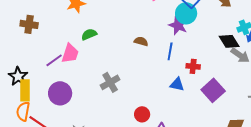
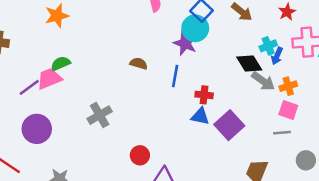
green semicircle: (89, 34) -> (61, 63), moved
pink trapezoid: (70, 53) -> (49, 79), turned -130
blue triangle: (177, 84) -> (200, 116), moved

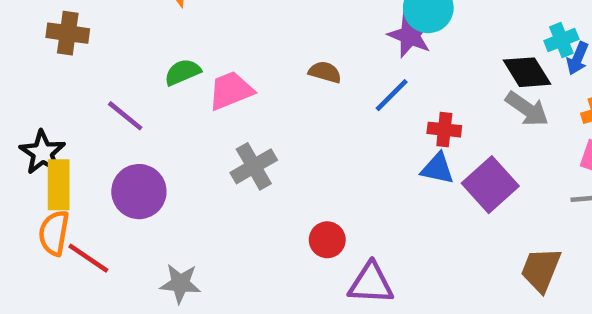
blue line: (175, 76) -> (392, 95), turned 35
pink trapezoid: (49, 79) -> (231, 91), moved
gray arrow: (263, 81) -> (527, 109), moved
purple line: (29, 87) -> (125, 116), turned 75

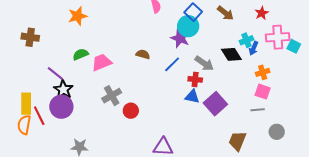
gray arrow: (527, 109) -> (204, 63), moved
black star: (42, 153) -> (63, 90), moved
red circle: (327, 240) -> (131, 111), moved
red line: (88, 258) -> (39, 116), moved, turned 30

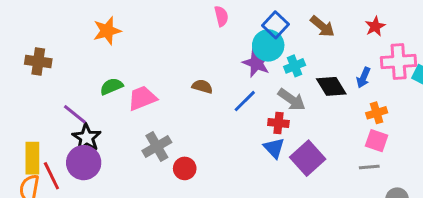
cyan cross: (247, 40) -> (295, 66), moved
blue triangle: (192, 97) -> (274, 148), turned 35

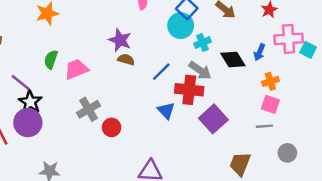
purple star: (256, 63) -> (120, 40), moved
green semicircle: (111, 86) -> (51, 60), turned -48
red cross: (278, 123) -> (189, 90), size x1.6
blue triangle: (274, 148) -> (166, 110), moved

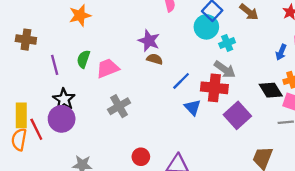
black diamond: (233, 60) -> (271, 90), moved
blue line: (161, 72) -> (181, 81), moved
purple line: (21, 83) -> (55, 65), moved, turned 36
red circle: (112, 127) -> (141, 157), moved

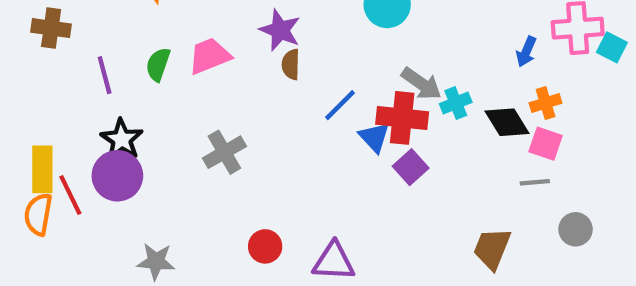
cyan cross: (227, 43) -> (456, 103), moved
brown semicircle: (155, 59) -> (291, 64), turned -105
pink trapezoid: (108, 68) -> (209, 56), moved
blue triangle: (193, 107) -> (374, 137), moved
purple square: (237, 115) -> (411, 167), moved, size x0.7

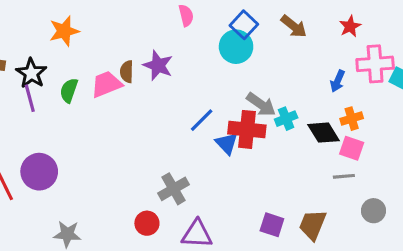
brown semicircle: (291, 64) -> (127, 72), moved
black star: (122, 139) -> (31, 73), moved
gray cross: (224, 152) -> (174, 189), moved
purple square: (411, 167) -> (272, 225), moved, turned -30

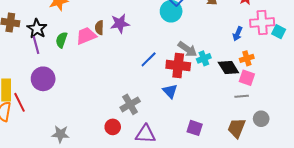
purple star: (158, 65) -> (120, 24), turned -30
blue triangle: (227, 144) -> (170, 91), moved
purple circle: (39, 172) -> (43, 79), moved
brown trapezoid: (313, 225) -> (237, 128), moved

